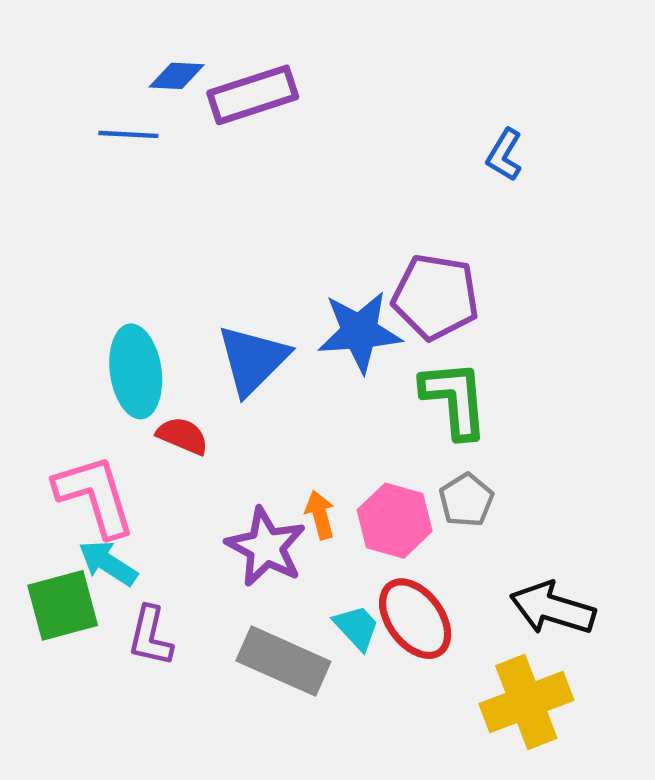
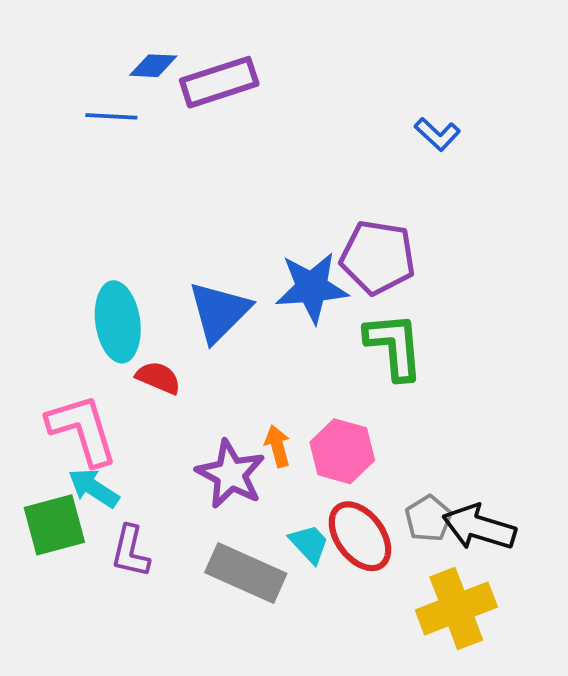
blue L-shape: (504, 155) -> (437, 134), turned -78
gray pentagon: (466, 500) -> (428, 518), moved

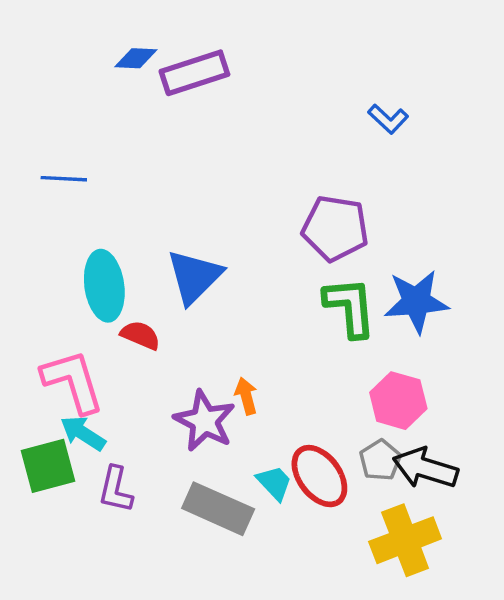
blue line: (111, 116) -> (64, 179), moved
blue star: (312, 288) -> (416, 301), moved
pink hexagon: (342, 451) -> (398, 401), moved

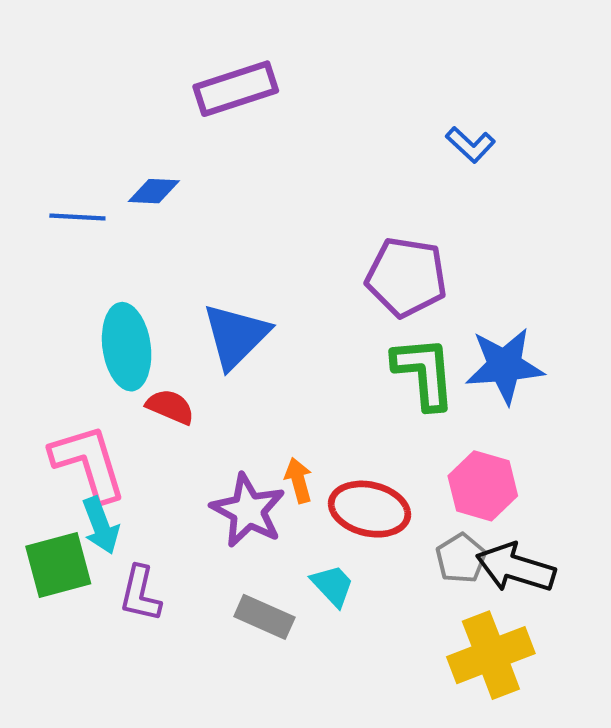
blue diamond: (136, 58) -> (154, 191), moved
cyan arrow: (83, 433) -> (101, 525), turned -144
red ellipse: (319, 476) -> (369, 509), moved, turned -40
gray rectangle: (218, 509) -> (264, 617), size x0.7

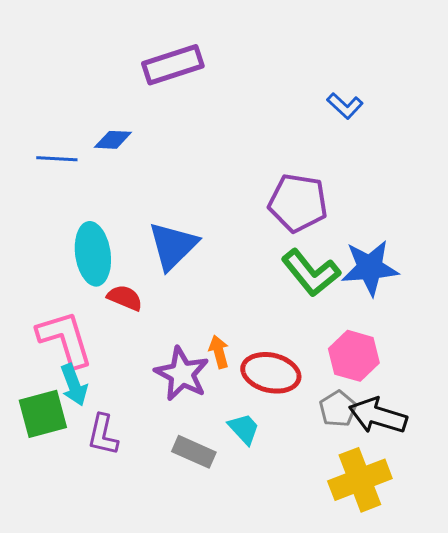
green L-shape: (424, 373) -> (311, 273), turned 146

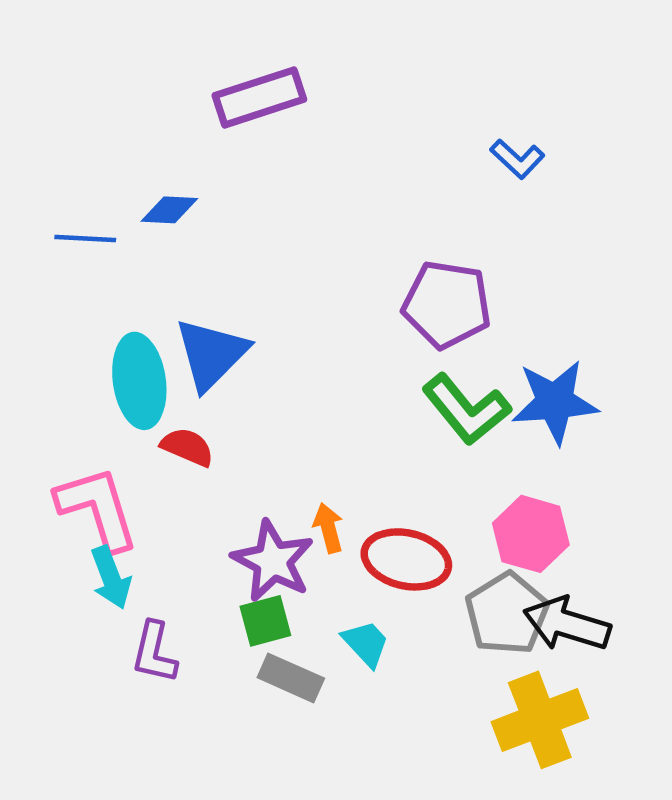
blue triangle: (173, 246) -> (211, 354), moved
gray pentagon: (338, 409) -> (507, 613), size x1.5
green square: (43, 414) -> (265, 621), moved, size x0.7

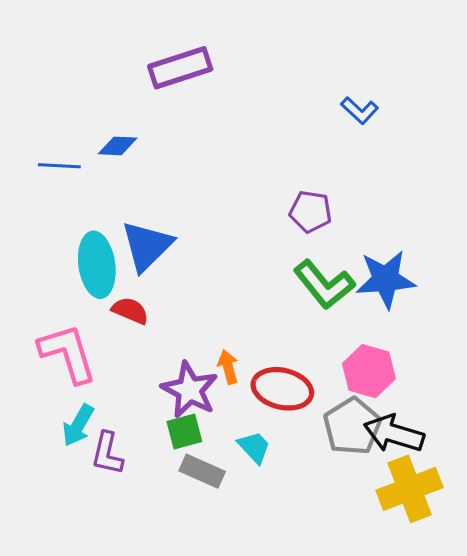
purple pentagon: (447, 304) -> (311, 212), size x0.7
cyan arrow: (111, 577) -> (78, 425), moved, turned 51
yellow cross: (540, 720) -> (410, 489), moved

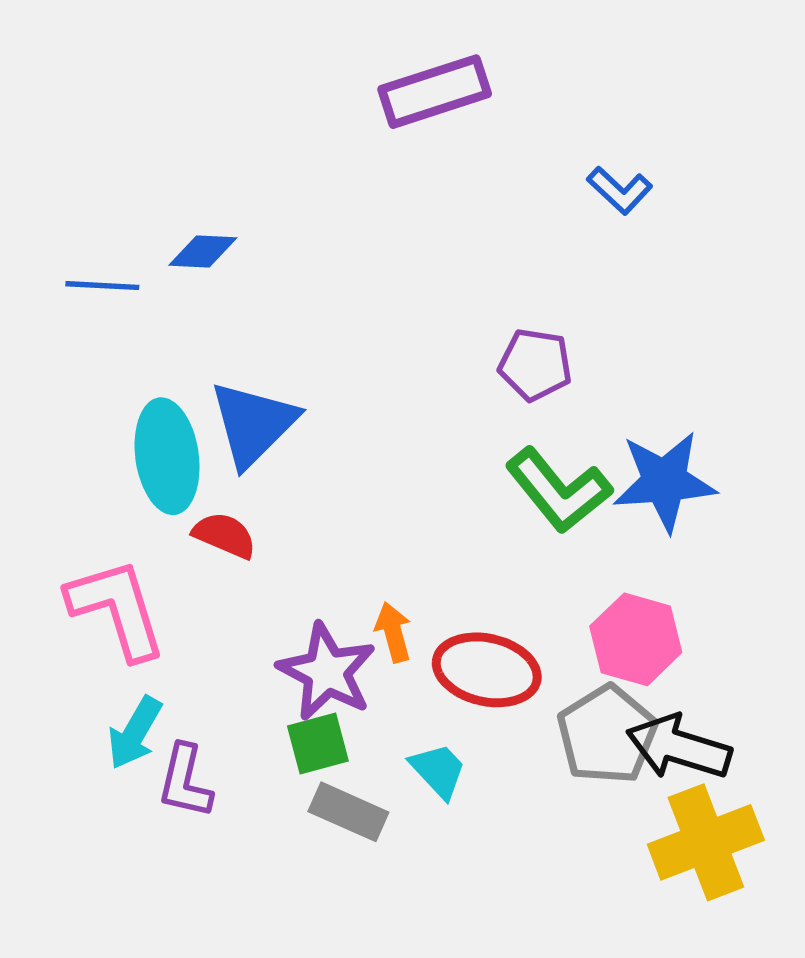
purple rectangle: (180, 68) -> (435, 92), moved

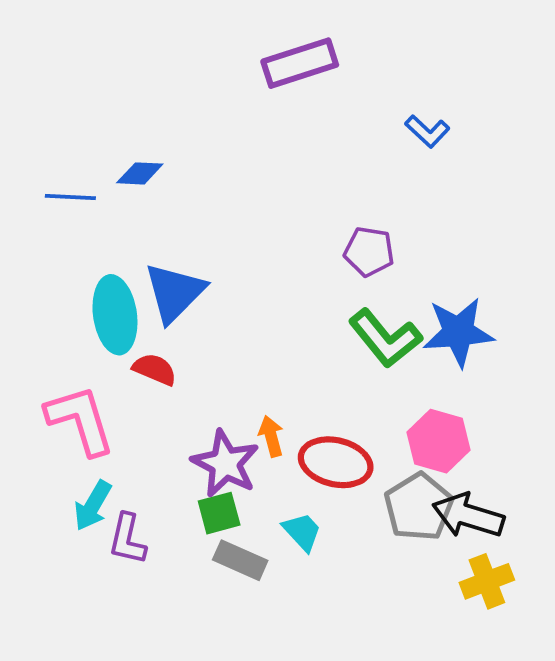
yellow cross: (706, 842) -> (487, 581), size x0.7

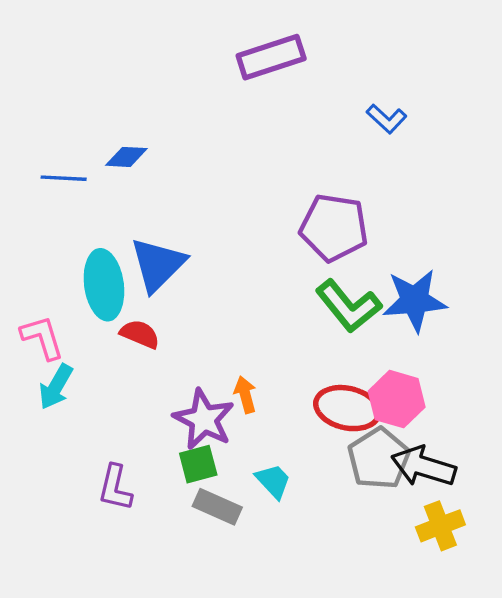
purple pentagon: (369, 252) -> (334, 228), size x1.5
pink L-shape: (80, 420) -> (42, 337), moved, size x0.7
red ellipse: (336, 462) -> (347, 408), moved
cyan arrow: (93, 506) -> (56, 387), moved

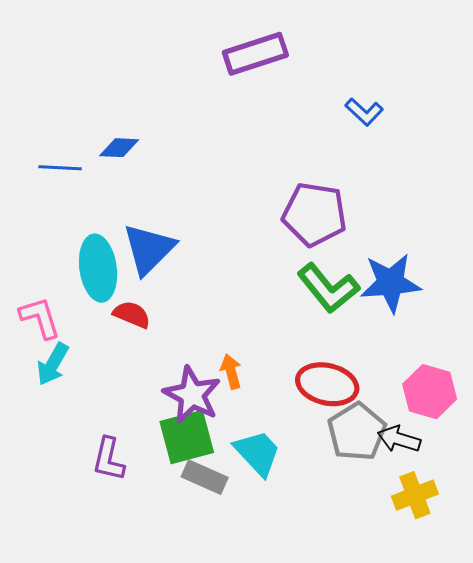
pink hexagon: (397, 399) -> (430, 392), moved
green square: (198, 464) -> (187, 437), size x1.5
black arrow: (424, 466) -> (399, 439), size x0.7
cyan trapezoid: (273, 481) -> (258, 453), size x1.4

